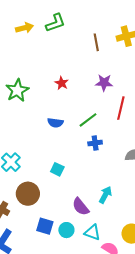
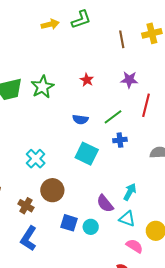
cyan square: (57, 169) -> (87, 154), moved, size x1.6
cyan triangle: (92, 232) -> (127, 219), moved

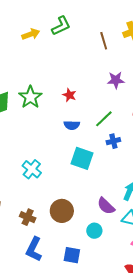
red star: (87, 80) -> (69, 95), moved
brown circle: (52, 190) -> (62, 211), moved
blue square: (69, 223) -> (72, 255), moved

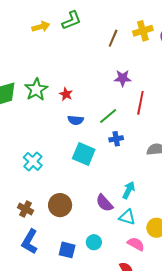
brown line: (104, 41) -> (113, 38), turned 36
red star: (69, 95) -> (66, 94), moved
cyan circle: (94, 231) -> (94, 242), moved

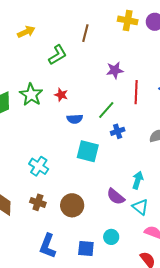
green L-shape: (72, 20) -> (58, 55), moved
yellow cross: (143, 31) -> (128, 20), turned 36
brown line: (113, 38) -> (85, 33), moved
brown cross: (26, 209) -> (38, 202), moved
cyan triangle: (127, 217) -> (140, 207), turned 30

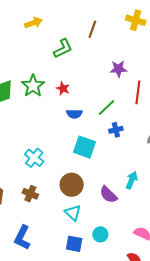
brown circle: (72, 205) -> (72, 185), moved
cyan triangle: (140, 207) -> (73, 213), moved
blue L-shape: (48, 246) -> (22, 238), moved

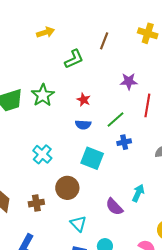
red star: (63, 88) -> (84, 100), moved
cyan cross: (34, 158) -> (42, 154), moved
brown circle: (72, 185) -> (67, 188), moved
brown cross: (30, 194) -> (36, 203), turned -35

